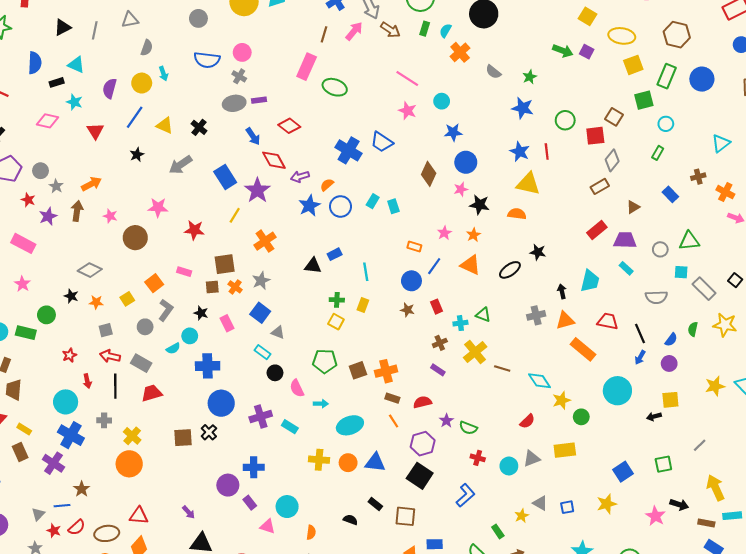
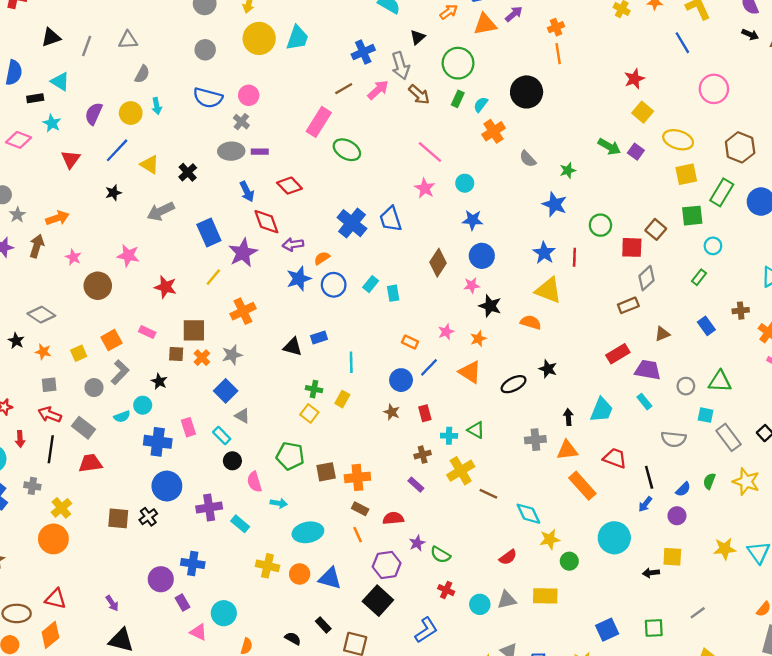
brown line: (324, 34) -> (344, 89), turned 35
blue trapezoid: (382, 142) -> (391, 219), turned 30
pink rectangle: (227, 323) -> (188, 427), moved

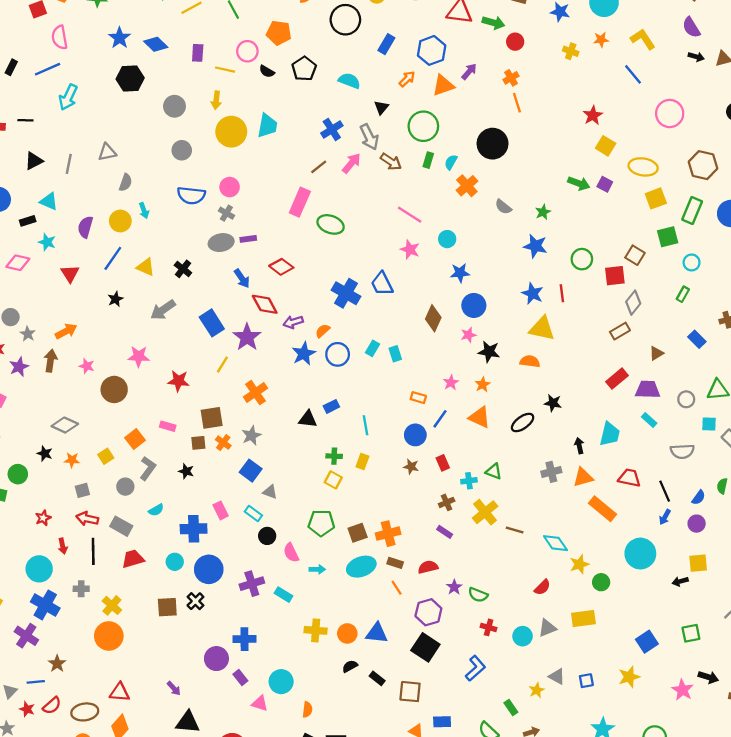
cyan circle: (143, 405) -> (175, 562), moved
cyan ellipse: (308, 532) -> (361, 567), moved
black semicircle: (293, 638) -> (350, 666), moved, turned -49

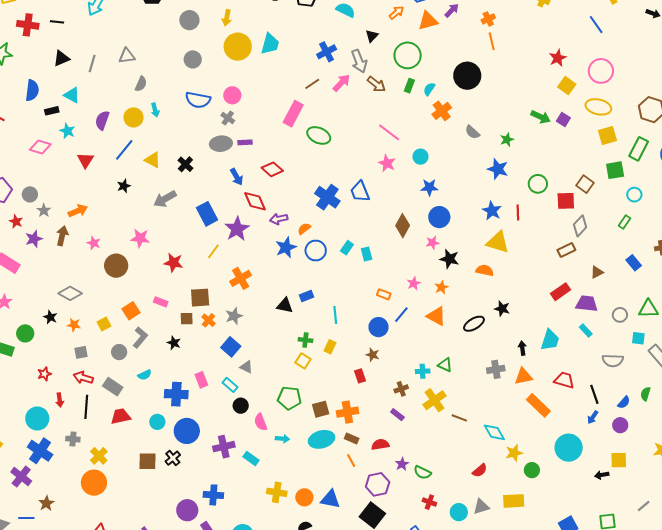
pink circle: (670, 114) -> (601, 71), moved
red rectangle: (443, 463) -> (360, 376), moved

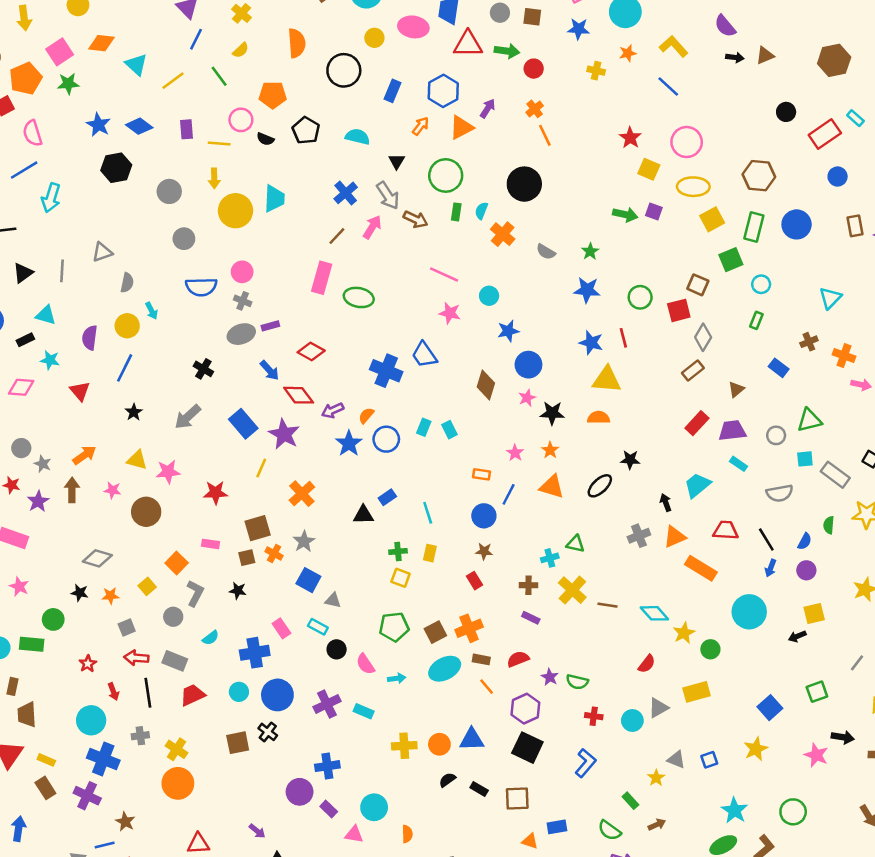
yellow triangle: (153, 160) -> (137, 460), moved
cyan trapezoid: (550, 340) -> (697, 485), turned -135
brown cross: (401, 389) -> (528, 585), turned 32

